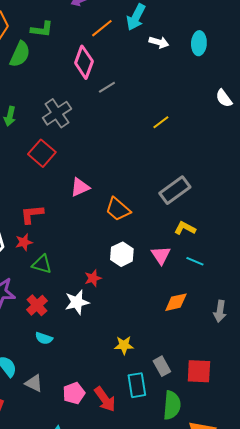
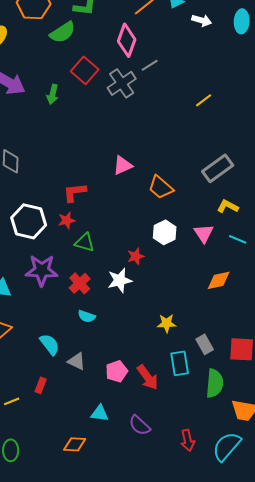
green semicircle: (20, 54) -> (63, 32), turned 32
gray cross: (57, 113) -> (122, 83), moved
red square: (42, 153) -> (85, 70), moved

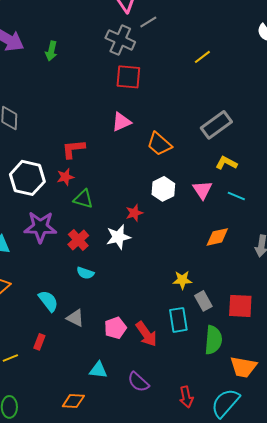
red square: (85, 70) -> (128, 77), moved, turned -36
gray cross: (122, 83) -> (120, 40), turned -32
yellow star: (167, 323) -> (182, 280), moved

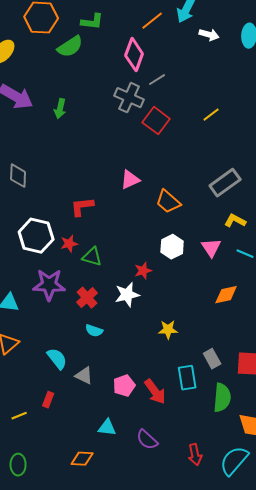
red square: (128, 77) -> (156, 121), moved, turned 32
red star: (65, 177) -> (69, 244), moved
yellow star: (182, 280) -> (168, 330), moved

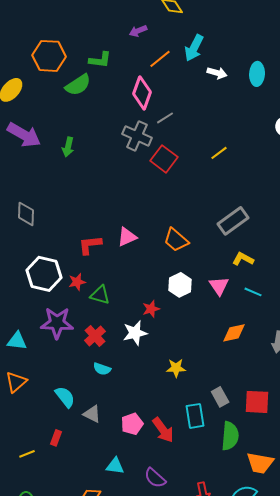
pink triangle: (130, 180) -> (127, 237), moved

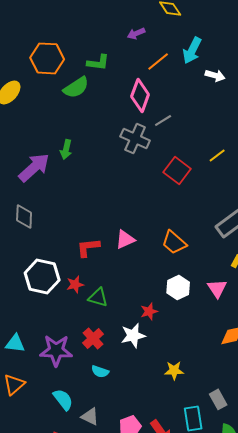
purple arrow: (24, 135) -> (34, 167), moved, turned -72
red square: (164, 159) -> (177, 170), moved
purple star: (57, 323) -> (56, 350), moved

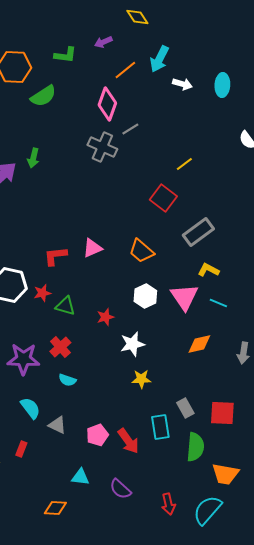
green L-shape: (98, 62) -> (65, 55), moved
red square: (177, 170) -> (163, 198), moved
pink triangle: (217, 288) -> (184, 297), size x1.4
red star: (149, 311) -> (105, 317), moved
white star: (133, 335) -> (132, 344), moved

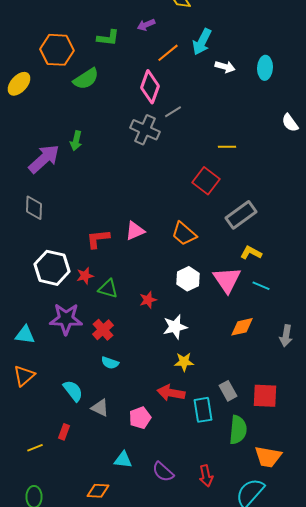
yellow line: (184, 164) -> (227, 147), turned 36
purple star: (23, 359) -> (66, 319), moved
red arrow: (128, 441) -> (171, 393), moved, turned 136
red arrow: (168, 504) -> (206, 476), moved

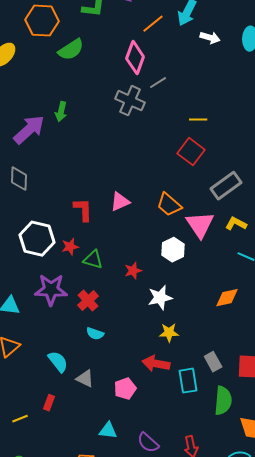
yellow line: (227, 147) -> (198, 120), moved
red L-shape: (98, 239) -> (83, 210), turned 95
pink triangle: (227, 280) -> (200, 225), moved

